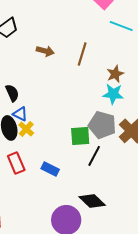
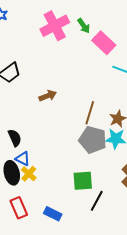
brown arrow: (45, 51) -> (48, 96), turned -36
brown line: (82, 54) -> (90, 113), moved
gray pentagon: (102, 125) -> (93, 140), moved

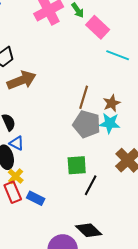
brown arrow: (48, 96) -> (22, 80), moved, size x1.6
yellow cross: (29, 174) -> (16, 176), moved
blue rectangle: (53, 214) -> (36, 198), moved

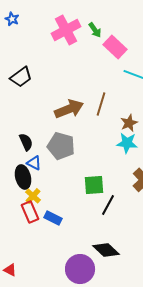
brown arrow: (22, 80) -> (69, 109), moved
brown line: (84, 97) -> (101, 104), moved
gray pentagon: (87, 124) -> (61, 146), moved

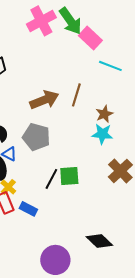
green arrow: (95, 30) -> (70, 21), size x1.8
black line: (108, 205) -> (51, 179), moved
black diamond: (106, 250) -> (99, 241), moved

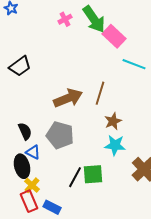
pink cross: (41, 21) -> (65, 19), size x0.5
brown star: (104, 114) -> (113, 121), moved
cyan star: (102, 134) -> (115, 145), moved

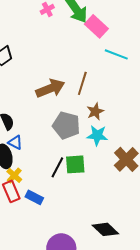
gray pentagon: (60, 135) -> (66, 125), moved

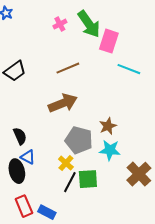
pink rectangle: (96, 26) -> (109, 41), turned 65
brown line: (82, 83) -> (68, 68), moved, turned 50
yellow cross: (14, 175) -> (66, 163), moved

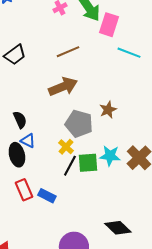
cyan star: (110, 150) -> (110, 156), moved

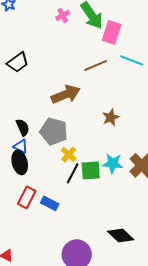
brown line: (68, 52) -> (96, 65), moved
gray pentagon: (79, 124) -> (54, 131), moved
blue triangle: (28, 141) -> (21, 146), moved
red rectangle: (24, 190) -> (27, 197), turned 50

